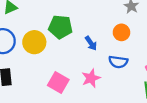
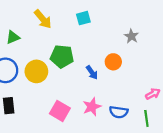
orange circle: (121, 32) -> (113, 62), moved
blue semicircle: (118, 62) -> (119, 112), moved

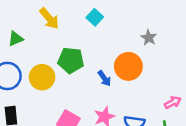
cyan square: (83, 18) -> (95, 17), turned -32
orange circle: (113, 62) -> (128, 66), size x1.5

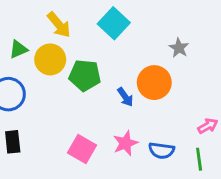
cyan square: (95, 17) -> (114, 23), size x1.5
yellow circle: (42, 77) -> (50, 59), moved

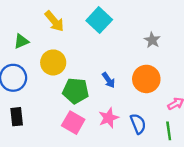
yellow circle: (50, 59) -> (53, 62), moved
green pentagon: (85, 75) -> (76, 91), moved
orange circle: (154, 83) -> (146, 79), moved
blue semicircle: (161, 150) -> (138, 124), turned -120

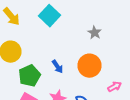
green pentagon: (76, 91) -> (30, 76), turned -30

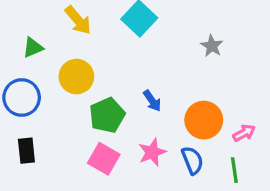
orange circle: (90, 66) -> (204, 120), moved

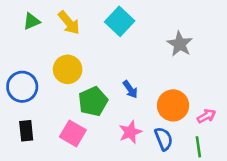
gray star: (212, 46) -> (180, 44), size x1.4
green triangle: (33, 48) -> (32, 21), moved
pink square: (104, 159) -> (73, 133), moved

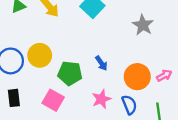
yellow circle: (68, 69) -> (40, 55), moved
green pentagon: (93, 101) -> (70, 73), turned 30
pink arrow: (206, 116) -> (164, 76), moved

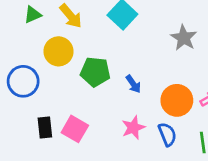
yellow circle: (40, 55) -> (58, 51), moved
green pentagon: (70, 73) -> (95, 72), moved
black rectangle: (14, 98) -> (45, 128), moved

